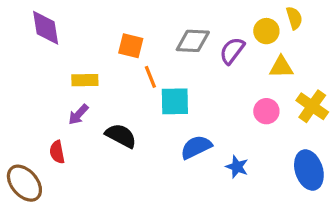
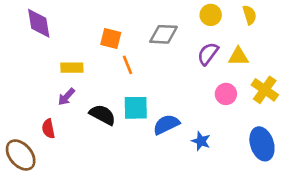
yellow circle: (266, 31) -> (211, 15), moved
purple semicircle: (232, 51) -> (208, 54), moved
cyan square: (175, 101) -> (136, 108), moved

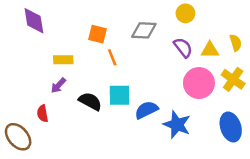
yellow semicircle: (250, 15) -> (236, 43), moved
purple semicircle: (208, 54) -> (183, 48), turned 105
pink circle: (226, 94) -> (199, 83), size x1.6
blue star: (201, 141) -> (177, 125), size x1.6

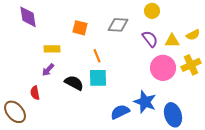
yellow semicircle: (236, 43) -> (193, 35), turned 80
orange line: (112, 57) -> (97, 56), moved
yellow cross: (233, 79) -> (191, 65), turned 30
blue semicircle: (146, 110) -> (120, 112), moved
blue ellipse: (231, 127) -> (173, 115), moved

